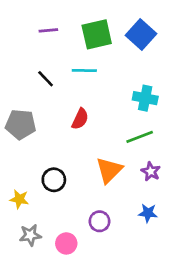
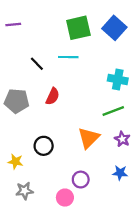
purple line: (48, 30) -> (13, 24), moved
red semicircle: (80, 119) -> (53, 96), moved
pink circle: (66, 243) -> (65, 198), moved

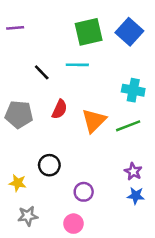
orange triangle: (89, 138) -> (94, 121), moved
purple star: (122, 139) -> (133, 172), moved
purple circle: (81, 180) -> (84, 192), moved

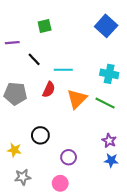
purple line: (15, 28) -> (12, 43), moved
green square: (89, 32) -> (45, 26), moved, size x0.6
cyan line: (77, 65) -> (63, 70), moved
green line: (128, 126) -> (105, 103), turned 48

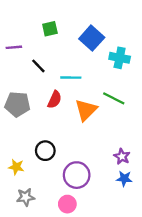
blue square: (106, 26) -> (92, 38), moved
cyan cross: (109, 74) -> (120, 58), moved
green line: (105, 103) -> (114, 98), moved
purple circle: (69, 157) -> (77, 175), size x1.5

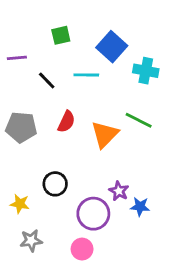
cyan line: (71, 78) -> (86, 75), moved
purple star: (122, 156) -> (119, 191), moved
blue star: (124, 179) -> (140, 207), moved

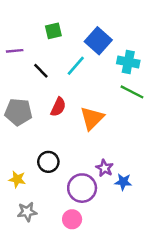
cyan line: (86, 75) -> (76, 66), turned -50
green line: (139, 120) -> (132, 92), moved

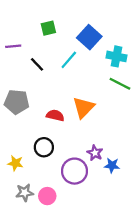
red semicircle: (58, 107) -> (55, 115), moved, turned -102
pink circle: (72, 219) -> (47, 196), moved

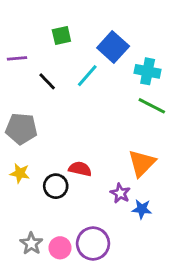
orange triangle: (84, 108) -> (142, 163), moved
red semicircle: (55, 115) -> (80, 169), moved
yellow star: (15, 163) -> (20, 173), moved
purple circle: (74, 171) -> (93, 244), moved
gray star: (25, 193) -> (31, 244), turned -30

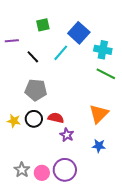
gray pentagon: (21, 129) -> (36, 90), moved
black circle: (56, 186) -> (34, 119), moved
purple star: (120, 193) -> (67, 135), moved

